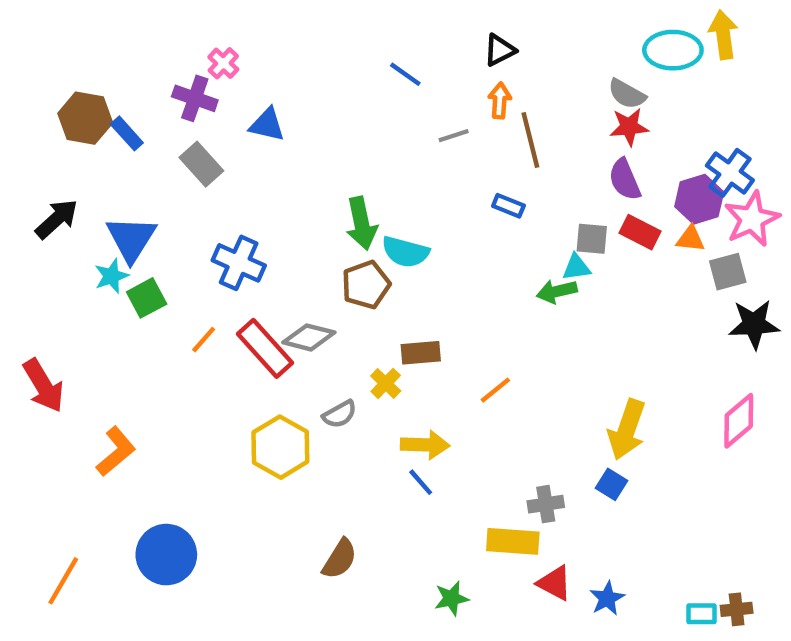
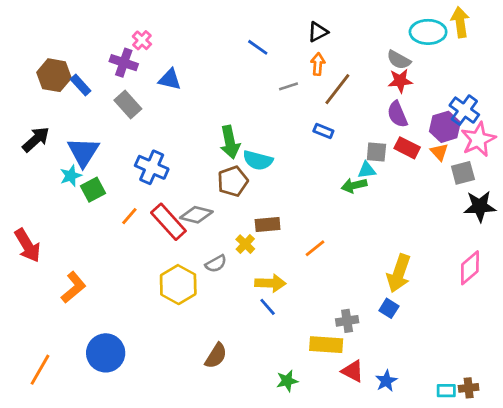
brown line: (530, 140) -> (337, 89), turned 52
orange triangle: (690, 239) -> (439, 152), turned 42

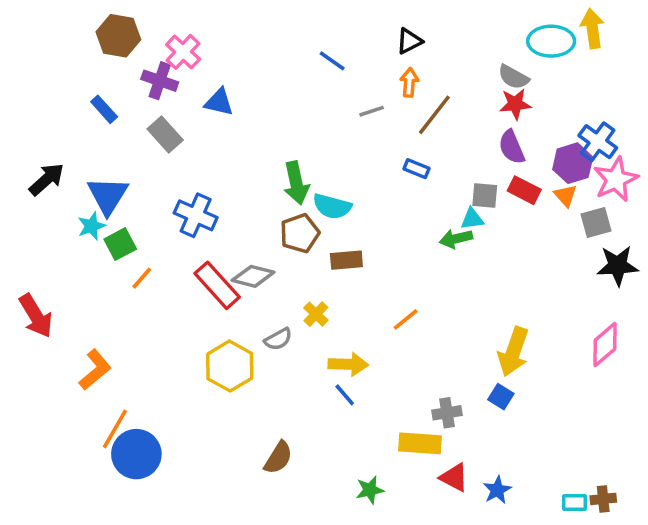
pink cross: (142, 40) -> (183, 52), size x1.4
brown hexagon: (54, 75) -> (118, 36), moved
orange line: (129, 216) -> (142, 278), moved
brown rectangle: (268, 225) -> (346, 260), moved
orange line: (40, 370) -> (115, 429), moved

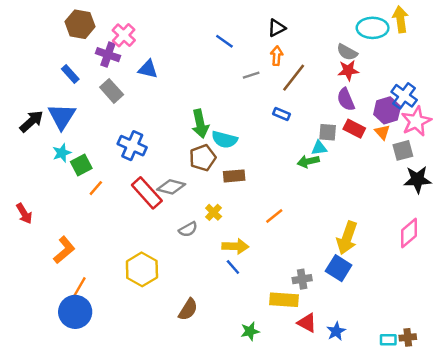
blue triangle: (108, 196) -> (62, 116), moved
red arrow: (36, 316) -> (24, 214), size x0.7
yellow hexagon: (230, 366) -> (142, 269), moved
blue square: (501, 397) -> (339, 268), size x1.5
blue circle: (136, 454) -> (75, 312), moved

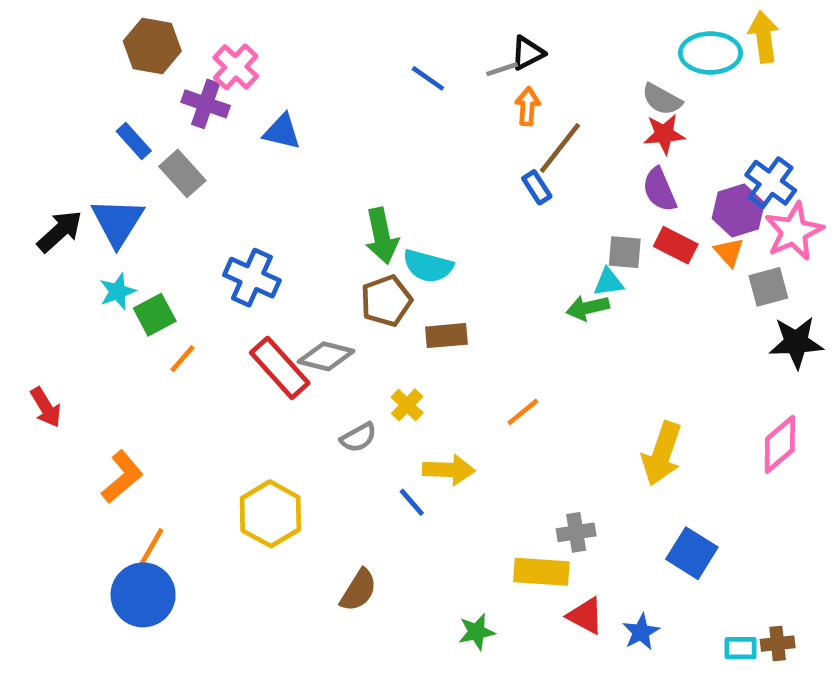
gray line: (251, 75) -> (502, 69), moved
gray rectangle: (112, 91) -> (182, 173), moved
blue rectangle: (282, 114) -> (537, 187), moved, turned 35
blue line: (233, 267) -> (412, 502), moved
blue square: (339, 268) -> (692, 553), moved

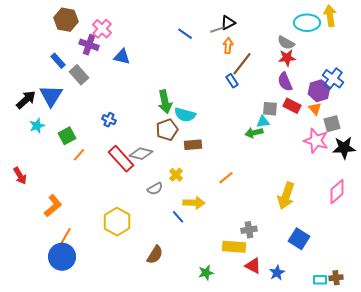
pink star: (794, 231) -> (316, 141), moved, turned -30
blue cross: (252, 278) -> (109, 120), size x0.6
cyan star: (118, 292) -> (37, 126), moved

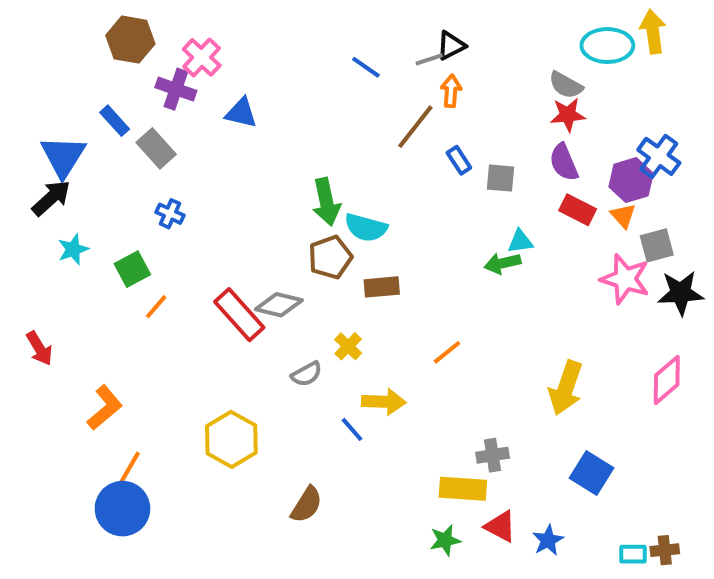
brown line: (242, 64) -> (415, 127), moved
blue triangle: (51, 96) -> (63, 156), moved
gray square: (270, 109) -> (500, 178), moved
blue cross: (109, 120) -> (170, 214), moved
green star: (206, 273) -> (445, 540), moved

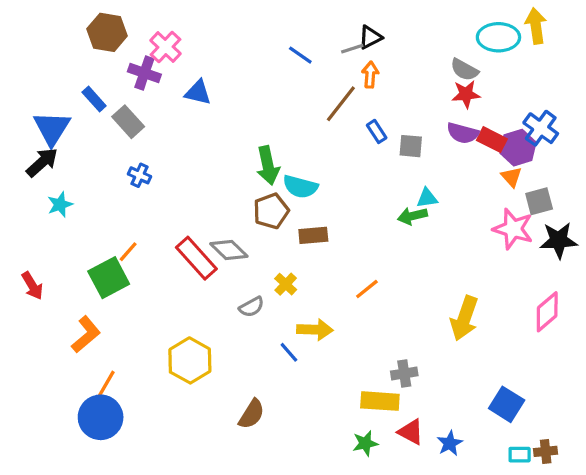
purple semicircle: (564, 162) -> (463, 133), turned -52
red rectangle: (578, 210) -> (492, 140), moved
green square: (132, 269) -> (109, 278), moved, size x1.4
gray diamond: (279, 305) -> (229, 250), turned 30
blue square: (592, 473) -> (507, 404), moved

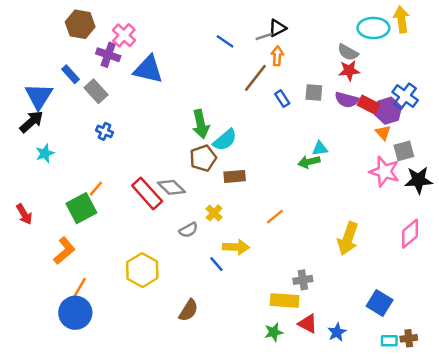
blue triangle: (198, 92) -> (148, 69), size x1.5
gray square: (411, 146) -> (314, 92), moved
cyan semicircle: (300, 187) -> (225, 140), turned -55

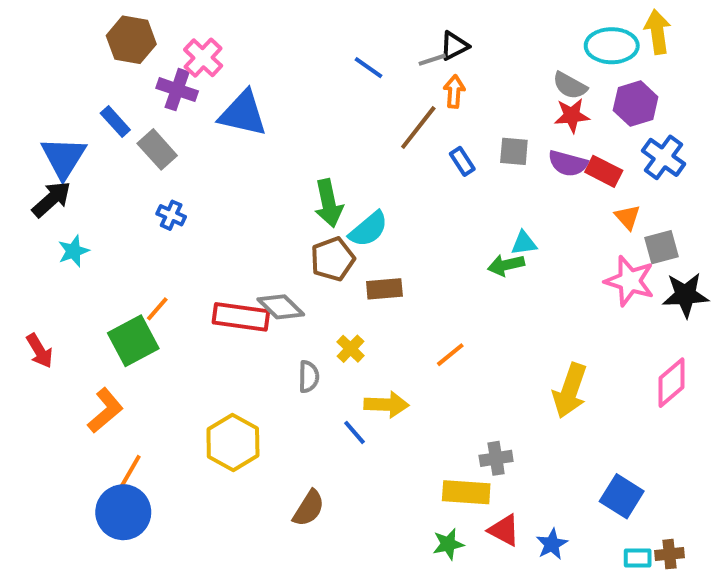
purple hexagon: (388, 111) -> (636, 104), moved
red rectangle: (147, 193) -> (241, 317), turned -40
gray semicircle: (188, 230) -> (309, 377), turned -60

